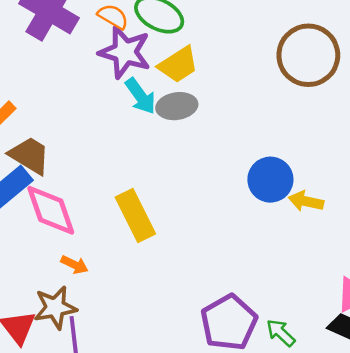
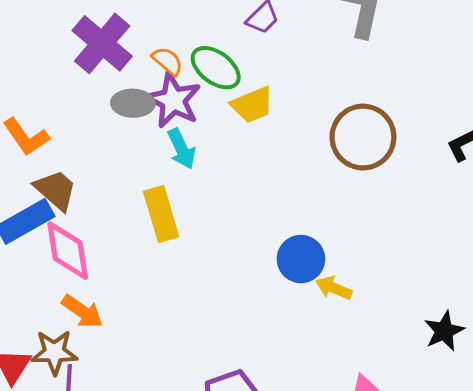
yellow trapezoid: (178, 65) -> (252, 105), moved
gray ellipse: (177, 106) -> (133, 103), moved
yellow rectangle: (135, 215) -> (161, 214), moved
orange arrow: (74, 265) -> (82, 311), size x1.5

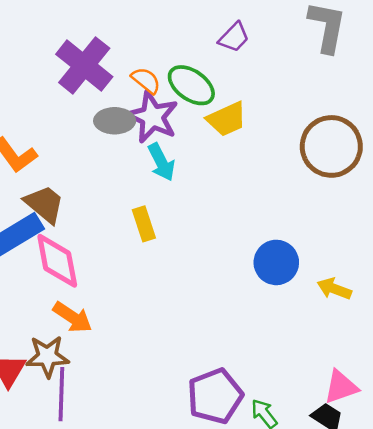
yellow rectangle: (161, 214) -> (144, 224), size x0.7
yellow arrow: (334, 288) -> (334, 289), moved

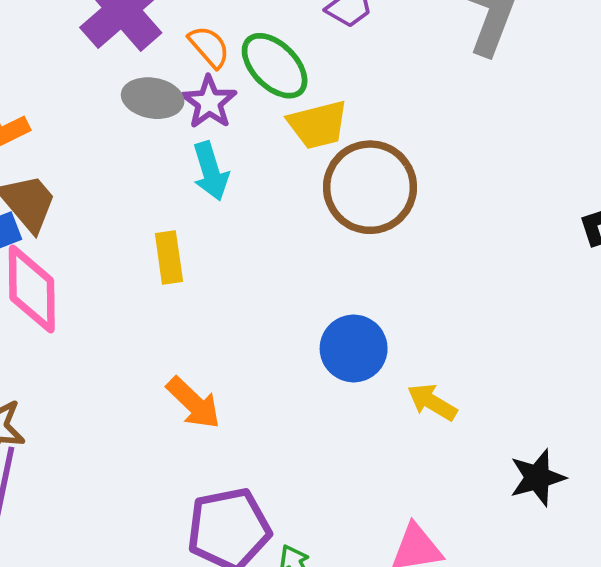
purple star: (152, 117) -> (209, 102), size x0.7
brown circle: (331, 146) -> (370, 187), moved
orange arrow: (72, 317) -> (193, 403), moved

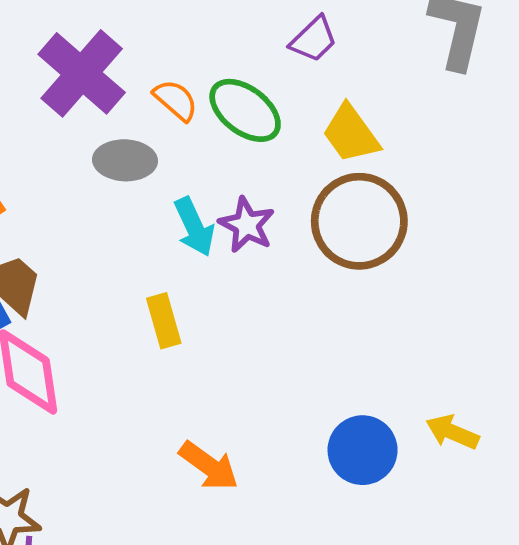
purple star: (209, 102) -> (247, 225), moved
yellow trapezoid: (318, 125) -> (351, 134), moved, turned 76
blue circle: (354, 348) -> (363, 450), moved

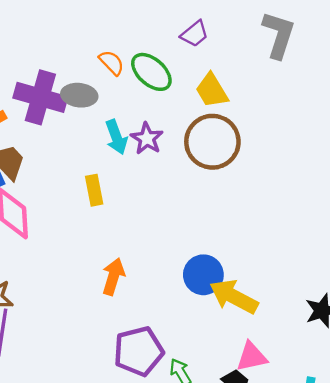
purple cross: (82, 73) -> (40, 97), moved, turned -30
yellow arrow: (452, 432) -> (234, 297), moved, size x1.6
orange arrow: (209, 466) -> (113, 277), turned -114

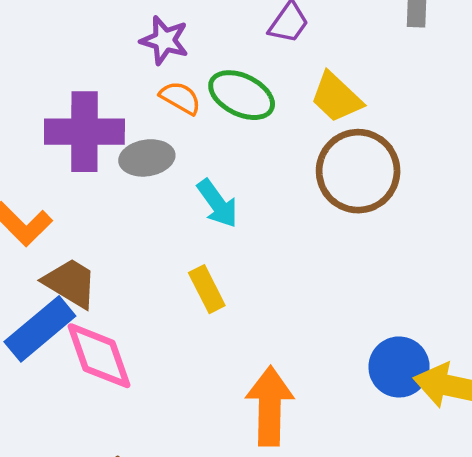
purple cross: (40, 97) -> (84, 132), moved
purple star: (147, 138) -> (164, 40), moved
orange arrow: (113, 277) -> (270, 406), size x1.4

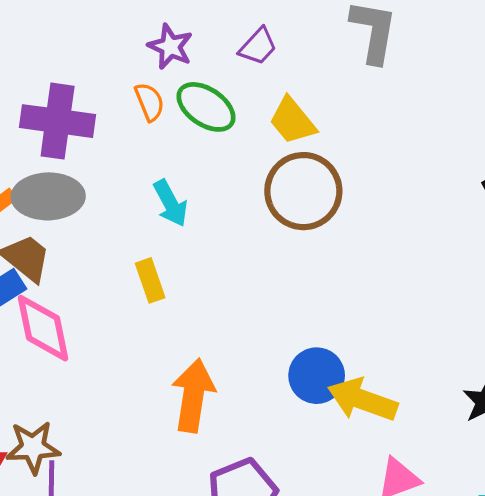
purple star: (164, 40) -> (170, 47), moved
orange semicircle: (180, 98) -> (150, 102), turned 30
gray ellipse: (147, 158) -> (48, 196), moved, size x1.4

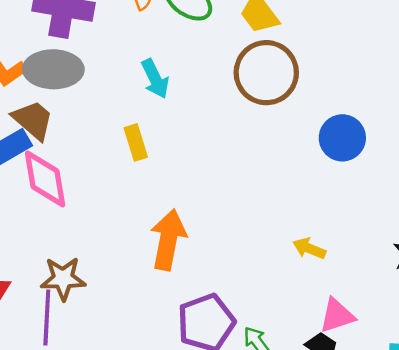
blue circle: (317, 376) -> (342, 138), moved
yellow arrow: (363, 400) -> (309, 248), size x0.6
brown star: (33, 447) -> (63, 279), moved

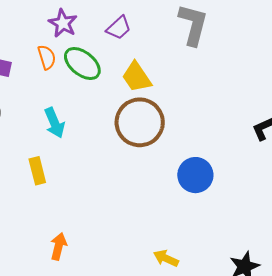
orange arrow: (168, 240) -> (59, 246), size x0.6

